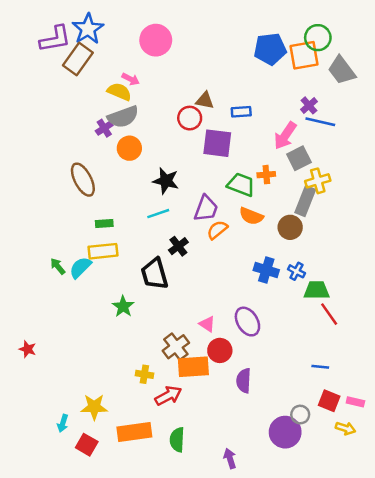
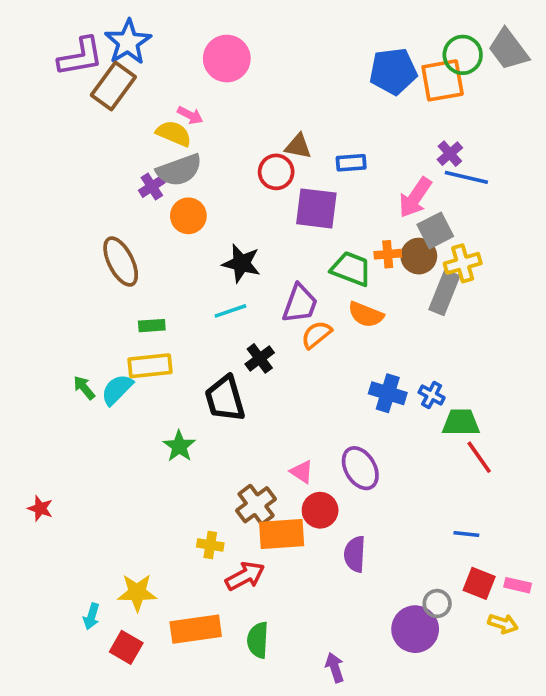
gray trapezoid: (342, 70) -> (508, 49), moved
brown circle: (290, 227) -> (419, 256), moved

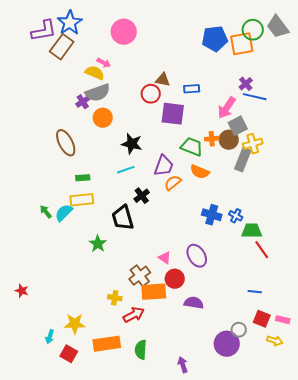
red star: (40, 508) -> (22, 291), moved
purple semicircle: (355, 554) -> (194, 303), turned 96

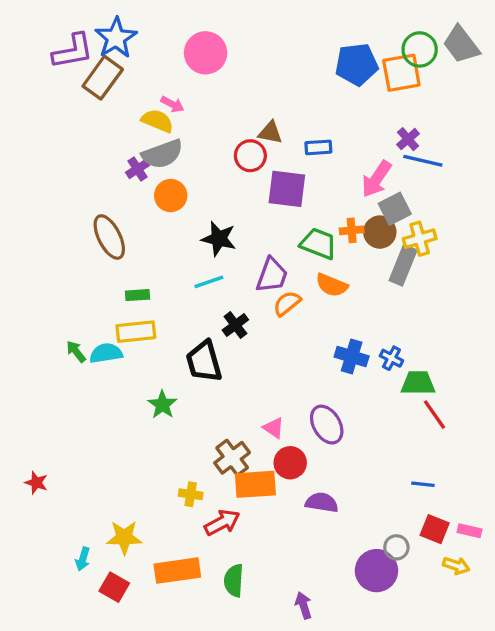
cyan semicircle: (64, 213) -> (106, 353), turned 36

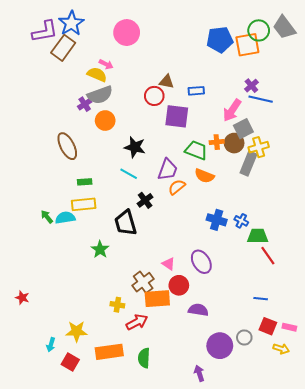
cyan line: (209, 282) -> (129, 174), turned 48
purple circle: (376, 571) -> (220, 346), moved
purple arrow: (303, 605) -> (199, 373), moved

